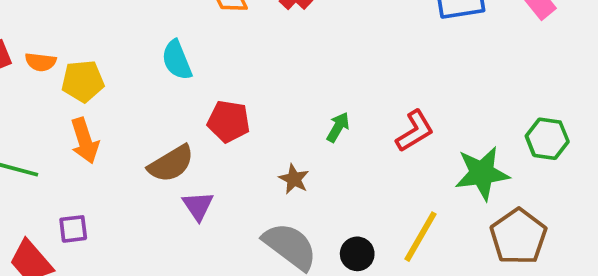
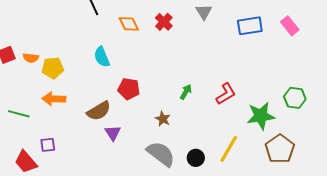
orange arrow: (85, 141) -> (54, 99), turned 110

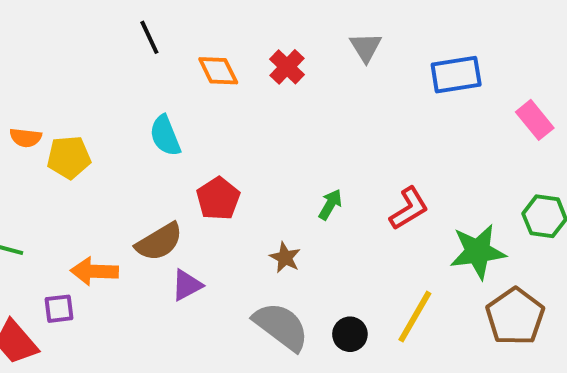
pink rectangle: (290, 26) -> (535, 120), moved
red pentagon: (129, 89) -> (218, 199), turned 30
orange arrow: (54, 99) -> (94, 271), moved
purple triangle: (113, 133) -> (187, 285), turned 36

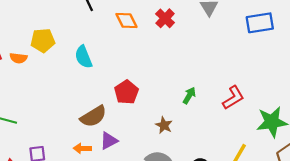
cyan semicircle: (165, 136) -> (83, 57), moved
yellow pentagon: (69, 157) -> (43, 40), moved
orange arrow: (94, 271) -> (82, 148), moved, size x0.7

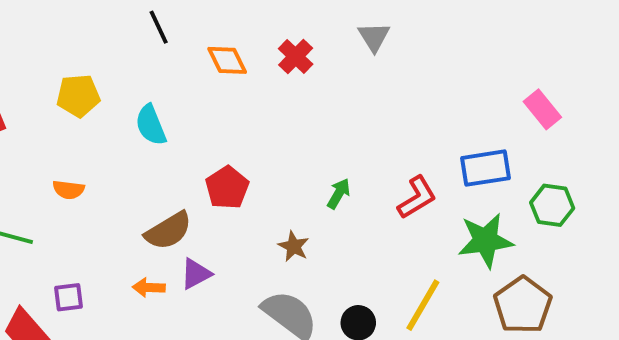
blue rectangle: (260, 23) -> (486, 168), moved
orange semicircle: (18, 58) -> (69, 190), moved

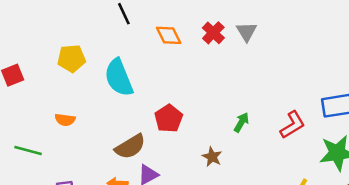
gray triangle: (374, 37) -> (247, 32), moved
cyan semicircle: (151, 125) -> (119, 78), size x1.4

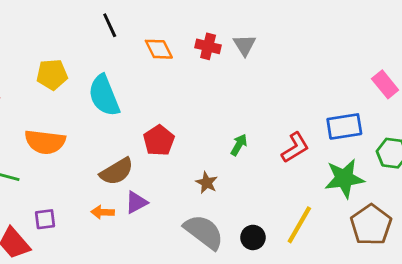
red cross: (213, 33) -> (208, 46), turned -30
orange semicircle: (65, 120) -> (45, 142), size x1.8

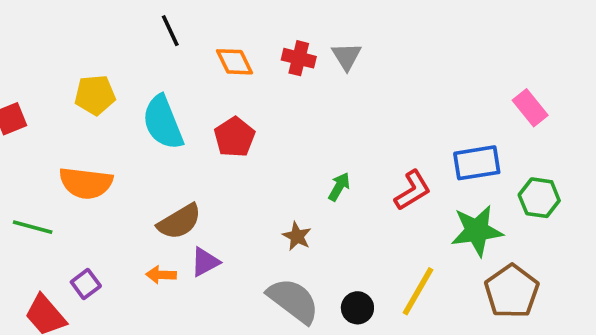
red pentagon: (159, 141) -> (234, 137), moved
purple square: (45, 219) -> (86, 284), turned -30

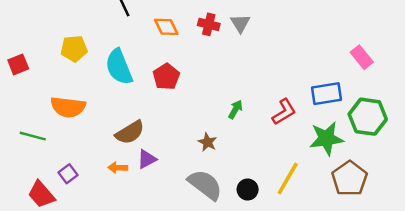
green hexagon: (539, 198) -> (368, 117), size x1.4

